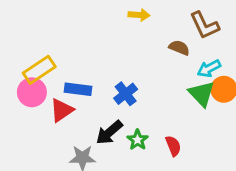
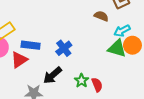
green triangle: (202, 94) -> (117, 48), turned -30
green star: (138, 140) -> (82, 81), moved

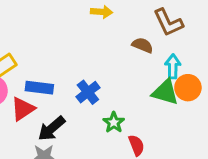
cyan arrow: (122, 31) -> (173, 66), turned 119
black arrow: (52, 75) -> (52, 129), moved
green star: (82, 81) -> (114, 122), moved

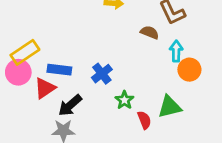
green triangle: (165, 92) -> (170, 107), moved, turned -30

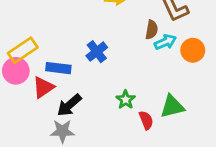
brown semicircle: (150, 32) -> (152, 30), turned 78
cyan arrow: (176, 51) -> (165, 42), moved, turned 66
orange circle: (189, 70) -> (193, 50), moved
blue cross: (102, 74) -> (97, 52), moved

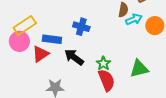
blue cross: (97, 52) -> (81, 27), turned -35
black arrow: (69, 105) -> (74, 57), moved, turned 78
red semicircle: (146, 120) -> (107, 80), moved, size x1.5

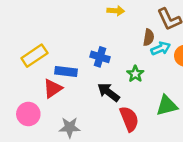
pink circle: (19, 41) -> (28, 114), moved
black arrow: (74, 57) -> (109, 92), moved
green star: (103, 63) -> (135, 74), moved

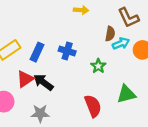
blue rectangle: (66, 71) -> (37, 52), moved, turned -72
black arrow: (109, 92) -> (43, 82), moved

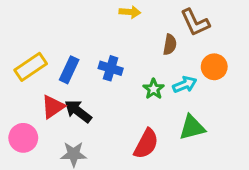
cyan arrow: (121, 43) -> (185, 85), moved
red semicircle: (93, 106) -> (146, 144), turned 50

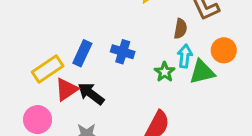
yellow rectangle: (31, 67) -> (48, 69), moved
cyan arrow: (185, 85) -> (185, 56), moved, turned -60
green triangle: (192, 127) -> (202, 72), moved

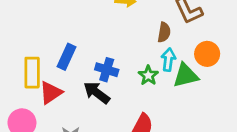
blue cross: (123, 52) -> (107, 70), moved
yellow rectangle: (48, 69) -> (32, 73), turned -56
black arrow: (91, 94) -> (97, 93), moved

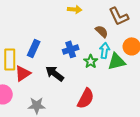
brown semicircle: (164, 32) -> (102, 31), turned -56
blue cross: (107, 70) -> (71, 49), moved, turned -35

